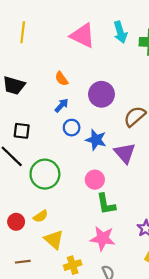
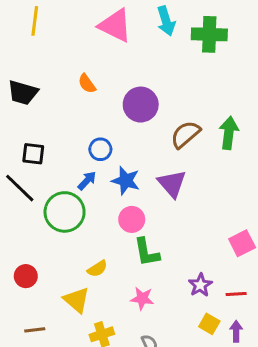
blue arrow: (62, 105) -> (87, 181), moved
blue star: (96, 140) -> (126, 181), moved
yellow semicircle: (40, 216) -> (97, 269), moved
pink star: (103, 238) -> (142, 298), size x0.7

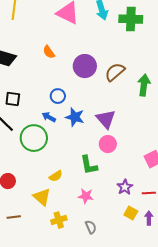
brown semicircle: (185, 134) -> (115, 72), moved
blue arrow: (87, 181) -> (49, 117), turned -104
pink circle: (132, 219) -> (108, 144), moved

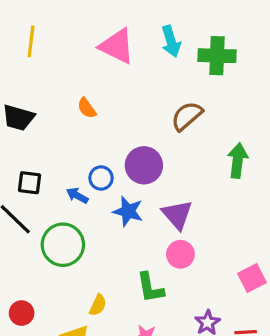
purple circle: (85, 66) -> (144, 165), moved
brown semicircle: (115, 72) -> (187, 116), moved
blue arrow: (49, 117) -> (77, 195), moved
yellow semicircle: (56, 176) -> (98, 305), turned -32

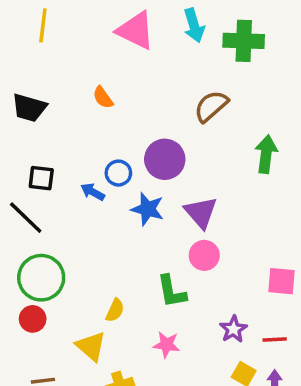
green circle: (63, 245) -> (41, 278), moved
pink square: (252, 278) -> (281, 281), turned 32

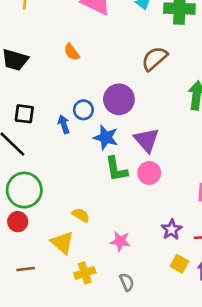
blue arrow: (93, 192) -> (64, 124), turned 42
green L-shape: (172, 291) -> (116, 169), moved
yellow semicircle: (115, 310) -> (81, 215), turned -84

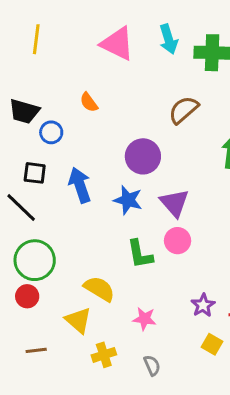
blue circle: (83, 110) -> (51, 132), moved
blue arrow: (64, 124) -> (80, 185), size x1.6
green L-shape: (116, 169) -> (140, 254), moved
yellow semicircle: (81, 215) -> (99, 289), size x1.5

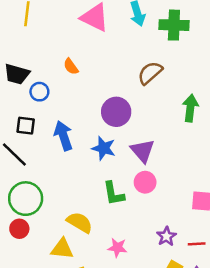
yellow triangle: (78, 320) -> (62, 249), turned -35

